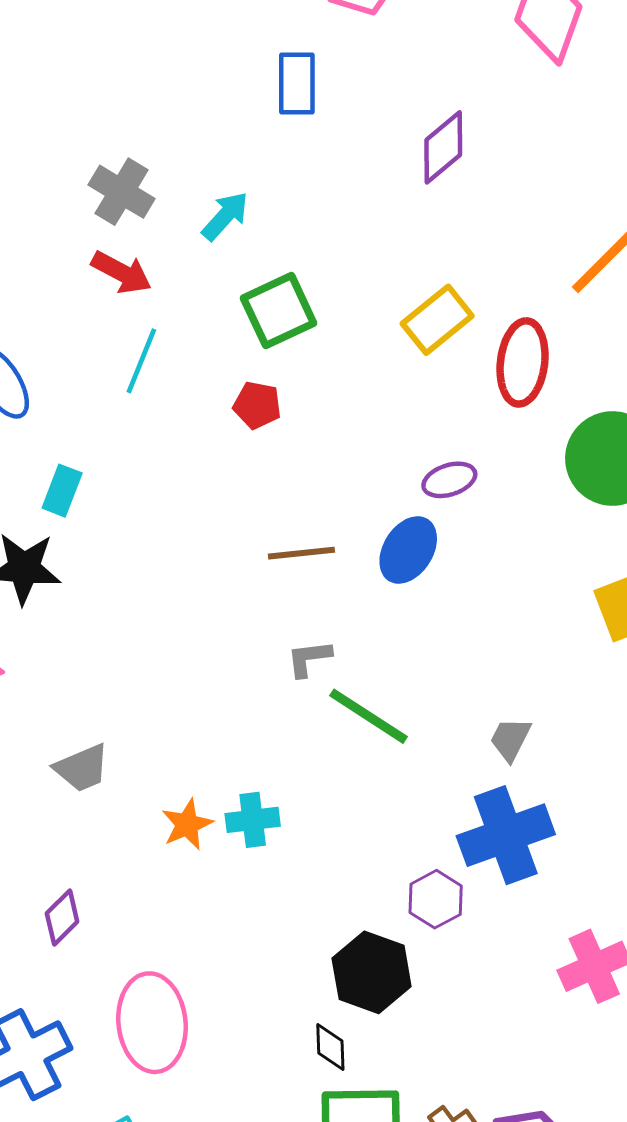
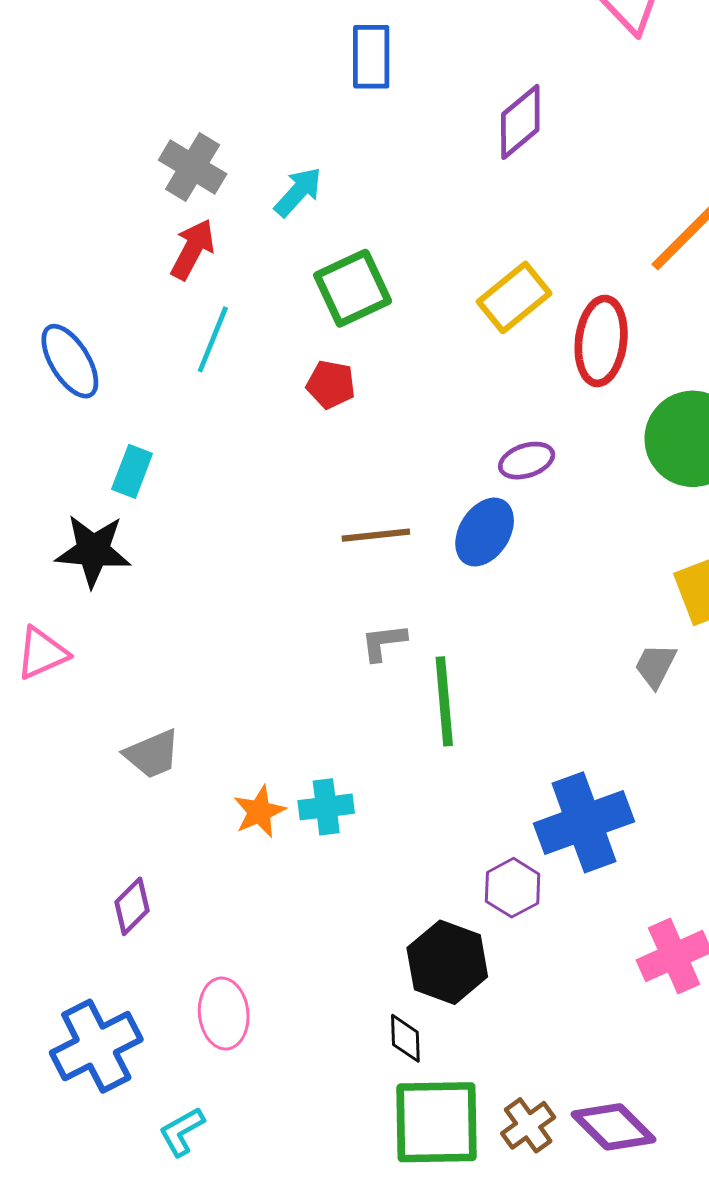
red arrow: (122, 272) -> (193, 249), turned -90
green line: (369, 716) -> (444, 701), turned 52
gray trapezoid: (510, 739) -> (655, 666), moved
pink ellipse: (152, 1023) -> (224, 1013), size x0.7

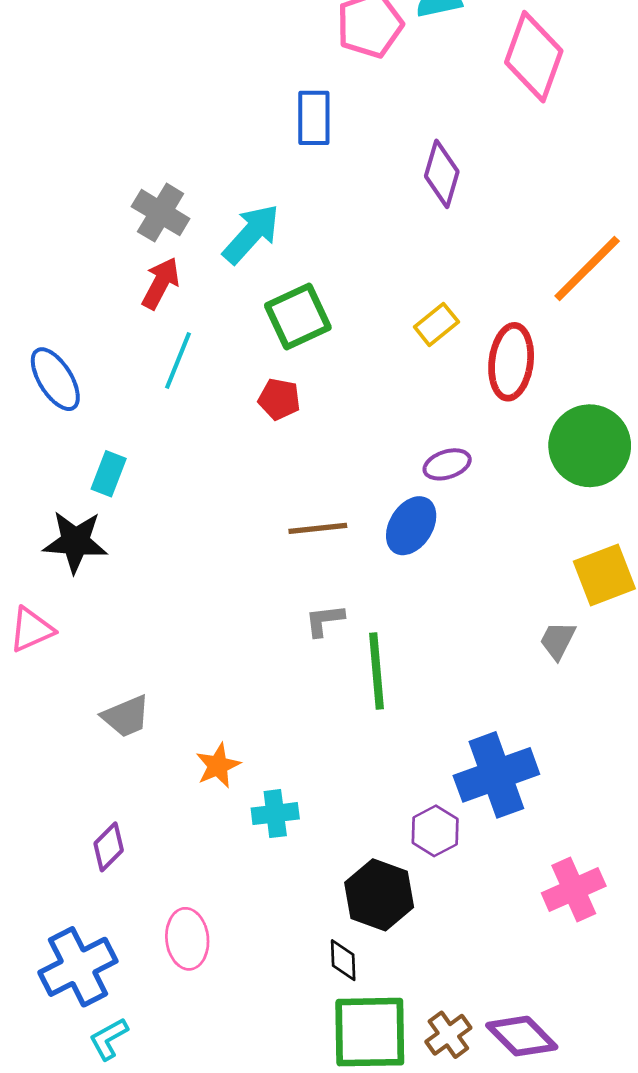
purple diamond: (520, 122) -> (442, 174), turned -34
cyan arrow: (298, 192) -> (251, 234), size x1.4
yellow rectangle: (514, 297) -> (436, 324), size x0.7
cyan cross: (326, 807) -> (275, 814), moved
cyan L-shape: (182, 1132) -> (109, 1039), moved

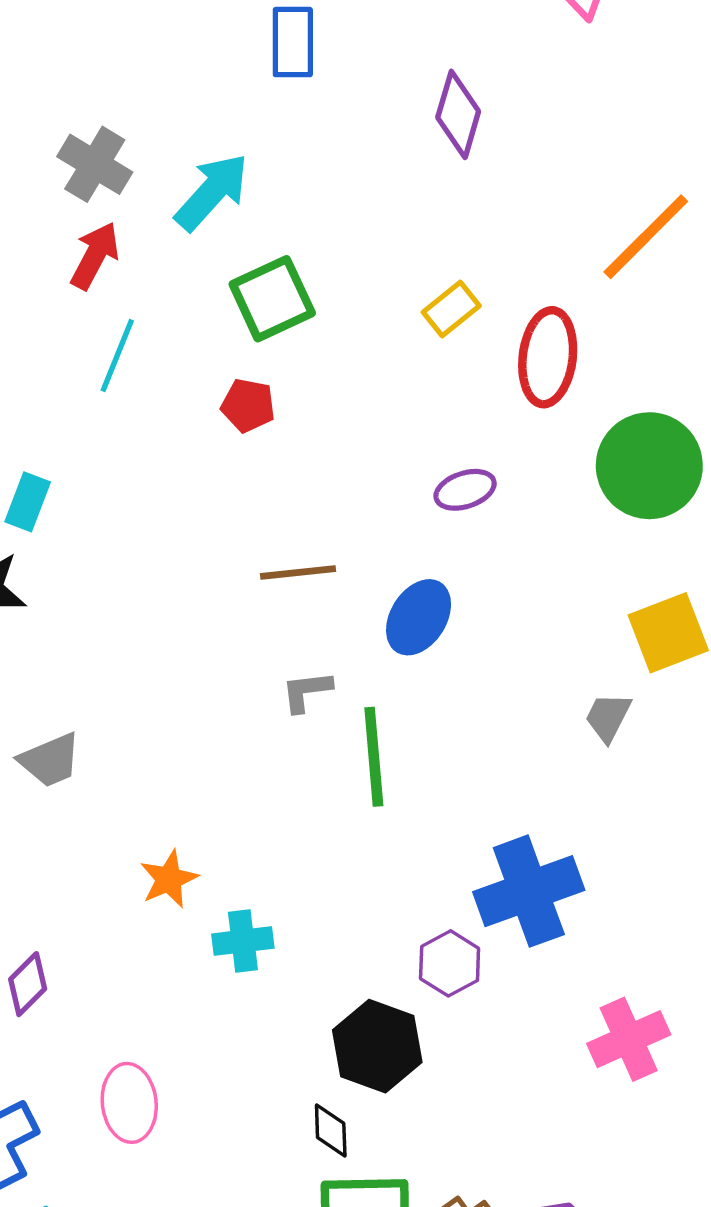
blue ellipse: (411, 526) -> (419, 617), moved
gray trapezoid: (126, 716) -> (50, 760), moved

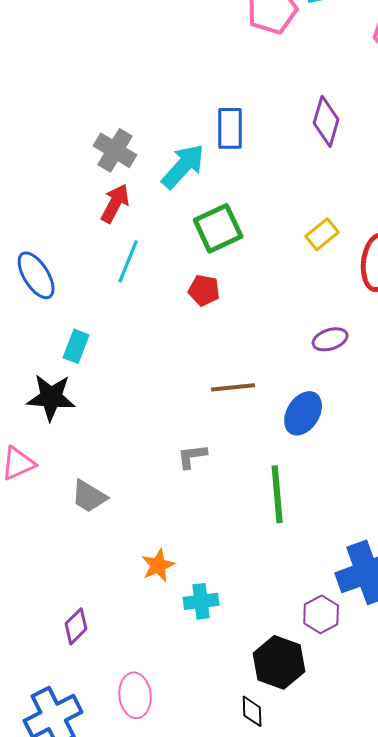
blue rectangle: (293, 42) -> (230, 128), moved
gray L-shape: (307, 691) -> (192, 456), moved
gray trapezoid: (50, 760) -> (89, 496), turned 54

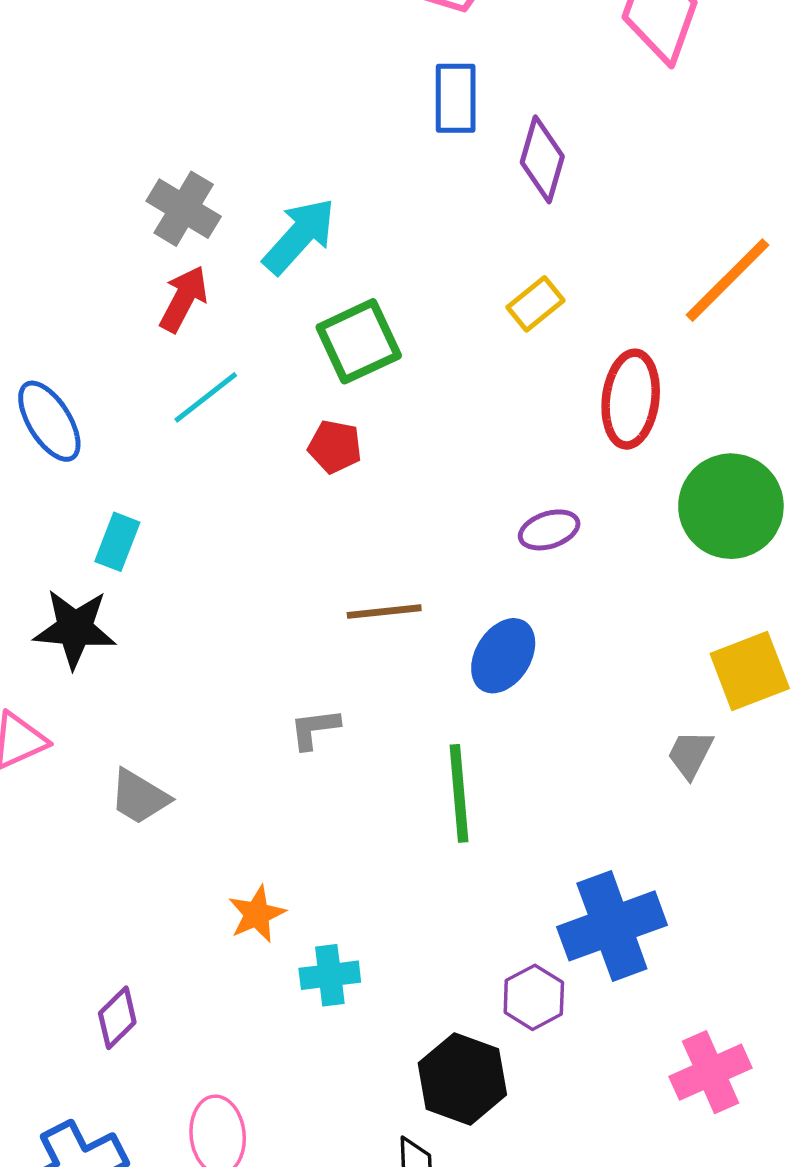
blue rectangle: (230, 128) -> (456, 98), moved
yellow rectangle: (322, 234) -> (535, 304), moved
cyan line: (128, 261) -> (206, 397), turned 30

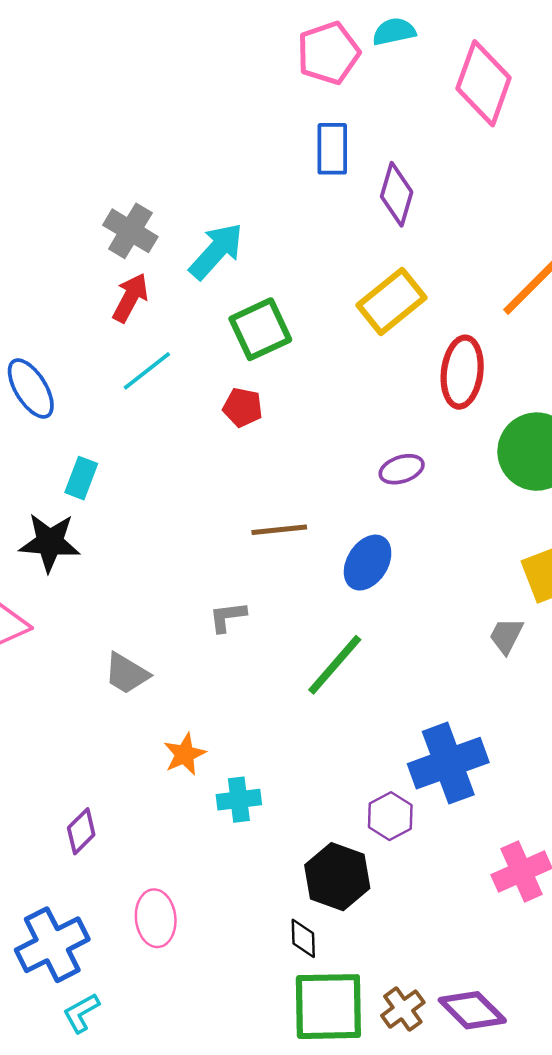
yellow rectangle: (535, 304) -> (392, 301), size x1.6
green line: (459, 793) -> (335, 665), turned 46
gray trapezoid: (139, 797) -> (127, 674), moved

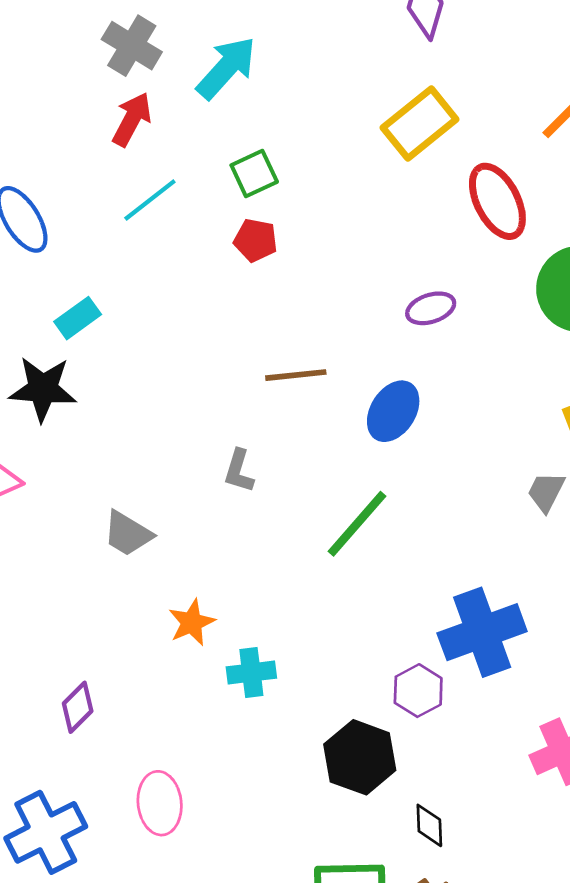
green square: (260, 329) -> (254, 174), moved, size x0.7
red ellipse: (462, 372) -> (497, 201), turned -34
cyan rectangle: (81, 478) -> (78, 318), turned 33
gray L-shape: (228, 617) -> (239, 471), turned -66
black diamond: (303, 938) -> (429, 825), moved

